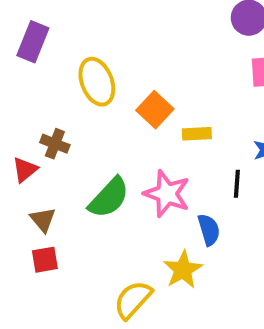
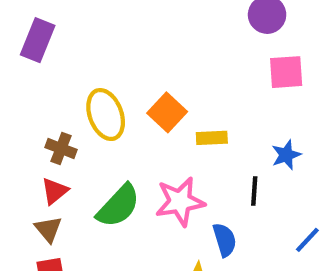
yellow ellipse: (97, 82) -> (106, 115), moved
red triangle: (25, 170) -> (55, 191), moved
pink star: (167, 194) -> (180, 202), turned -30

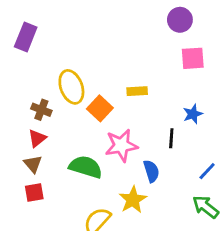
orange square: (167, 112) -> (100, 108), moved
yellow rectangle: (212, 138) -> (137, 91), moved
green semicircle: (118, 206) -> (86, 167), moved, turned -116

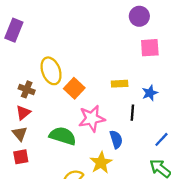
yellow rectangle: (137, 91) -> (120, 84), moved

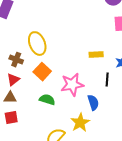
orange square: (74, 88) -> (42, 72), moved
brown triangle: (20, 134) -> (10, 98), turned -48
green semicircle: (63, 136) -> (47, 100), size x0.7

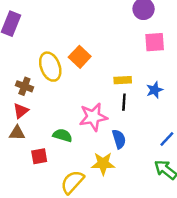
orange square: (42, 72) -> (80, 57), moved
black line: (107, 80) -> (124, 102), moved
red square: (11, 118) -> (39, 156), moved
yellow star: (80, 123) -> (103, 164), turned 30

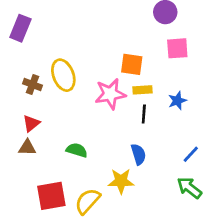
orange square: (80, 57) -> (132, 64), moved, turned -35
brown cross: (24, 86) -> (33, 85), moved
pink star: (93, 117) -> (110, 94), moved
red square: (39, 156) -> (51, 196), moved, size x1.6

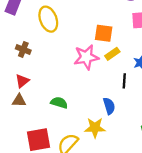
yellow ellipse: (63, 75) -> (48, 19), moved
yellow rectangle: (142, 90) -> (112, 54), turned -32
black line: (144, 114) -> (124, 81), moved

